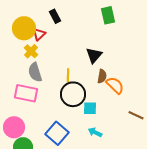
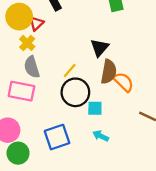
yellow line: (68, 75) -> (70, 70), turned 40
brown semicircle: (102, 76) -> (109, 72), size x1.5
blue square: (57, 133) -> (57, 137), turned 30

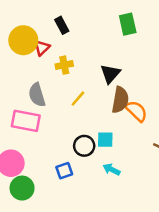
yellow cross: (27, 43) -> (64, 65), moved, turned 35
black circle: (75, 92) -> (84, 146), moved, size x0.7
blue square: (57, 137) -> (64, 171), size x0.6

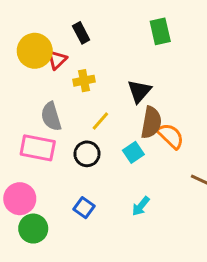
cyan square: (105, 140) -> (133, 152), moved, turned -35
black circle: (84, 146) -> (87, 154), moved
cyan arrow: (112, 169) -> (141, 206), turned -77
blue square: (64, 171) -> (84, 208), turned -35

